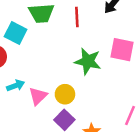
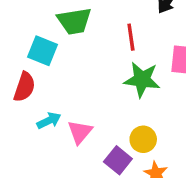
red line: (77, 17) -> (131, 37), moved
yellow circle: (65, 94) -> (143, 139), moved

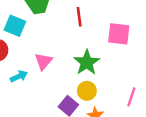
green star: (142, 80) -> (87, 62), moved, turned 30
pink triangle: (80, 132) -> (43, 61), moved

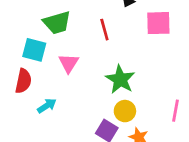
pink square: (119, 34) -> (158, 23), moved
pink triangle: (43, 61) -> (69, 63), moved

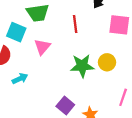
green star: (120, 79) -> (82, 66), turned 30
yellow circle: (125, 111) -> (107, 62), moved

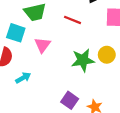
red line: (75, 24) -> (73, 20), turned -56

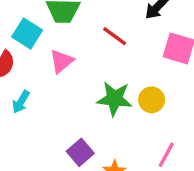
cyan arrow: (23, 78) -> (21, 102), turned 136

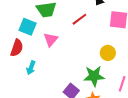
red line: (115, 36) -> (79, 19), turned -63
green star: (115, 99) -> (94, 76), moved

